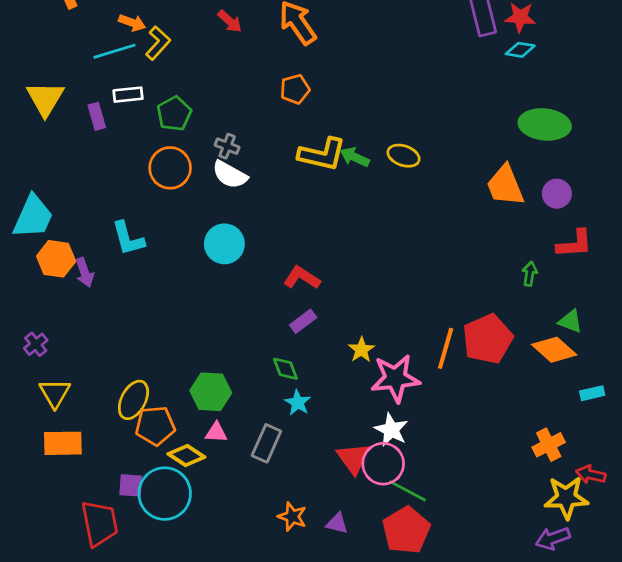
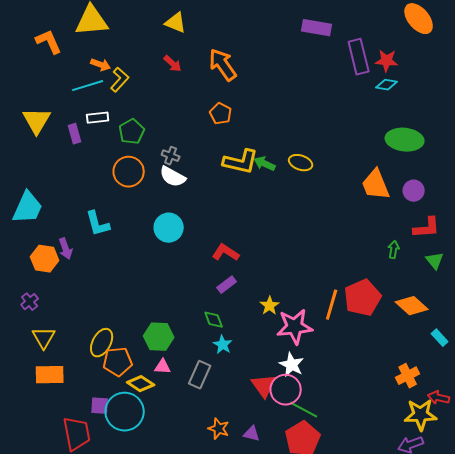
orange pentagon: (295, 89) -> (221, 114), turned -30
orange hexagon: (56, 259) -> (45, 259), moved
green triangle: (570, 321) -> (435, 261), moved, turned 30
cyan rectangle: (592, 393) -> (440, 338), turned 60

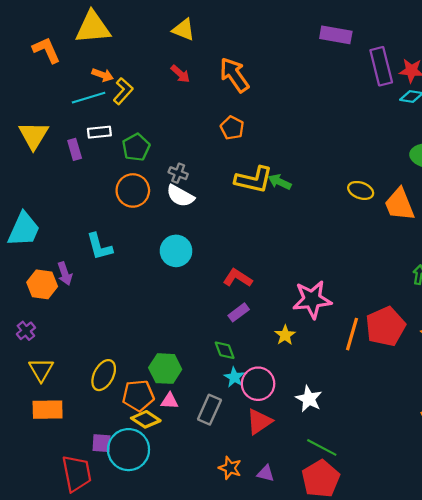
yellow ellipse: (301, 163) -> (361, 190), moved
pink star: (295, 327) -> (312, 299), moved
orange pentagon: (118, 362) -> (138, 396), moved
red triangle: (264, 386) -> (259, 421), moved, turned 32
pink circle: (286, 390) -> (258, 384), moved

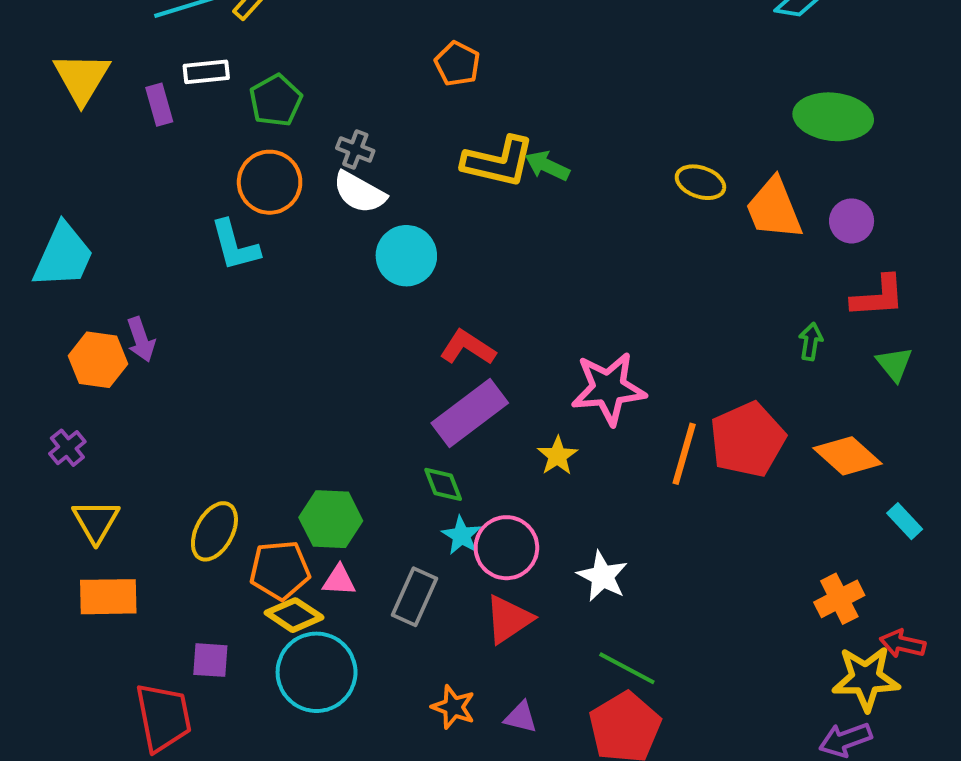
cyan L-shape: (99, 247) -> (235, 245), moved
cyan circle: (176, 251) -> (406, 256), moved
purple rectangle: (239, 312) -> (470, 413), size x1.8
cyan circle: (129, 450) -> (317, 672), moved

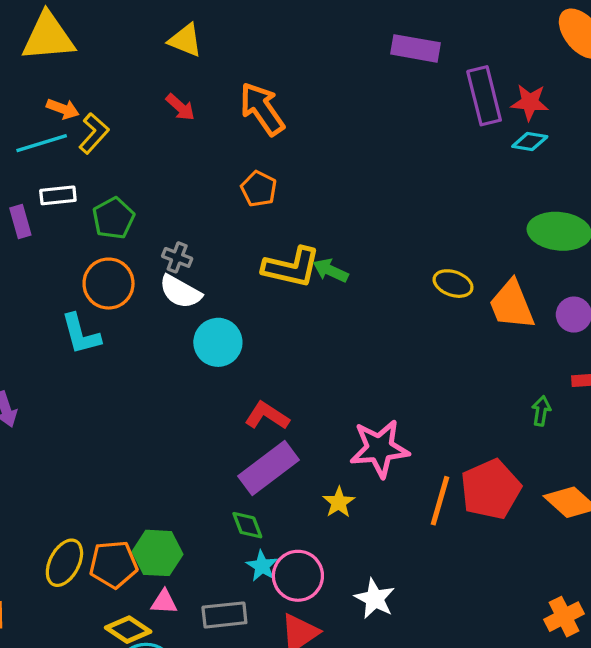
orange pentagon: (280, 570) -> (113, 564), moved
gray rectangle: (415, 597) -> (224, 615), turned 60

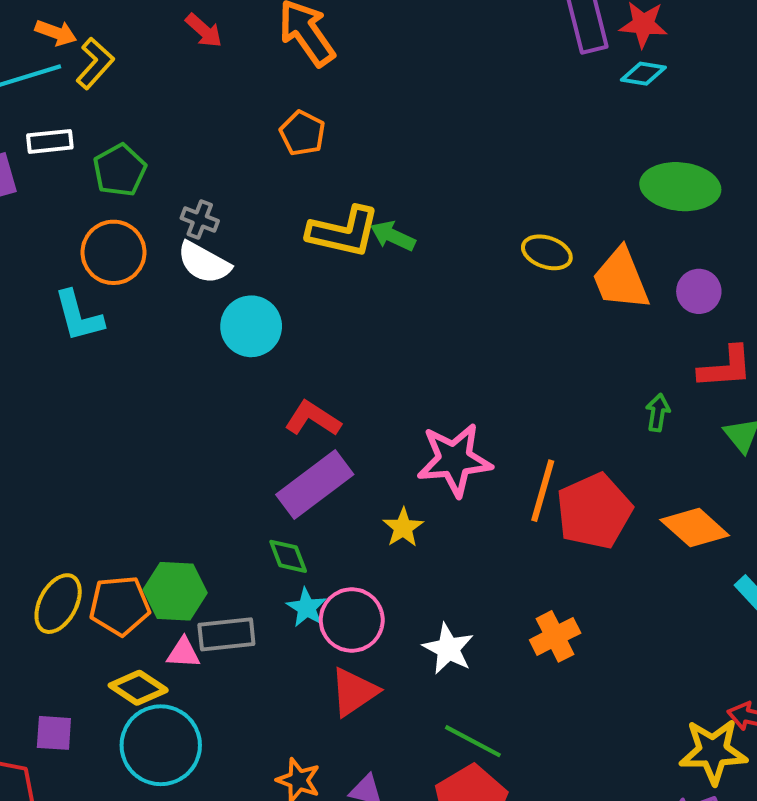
orange line: (440, 501) -> (543, 491), moved
gray rectangle: (224, 615) -> (226, 634), moved
orange cross: (564, 617) -> (555, 636), moved

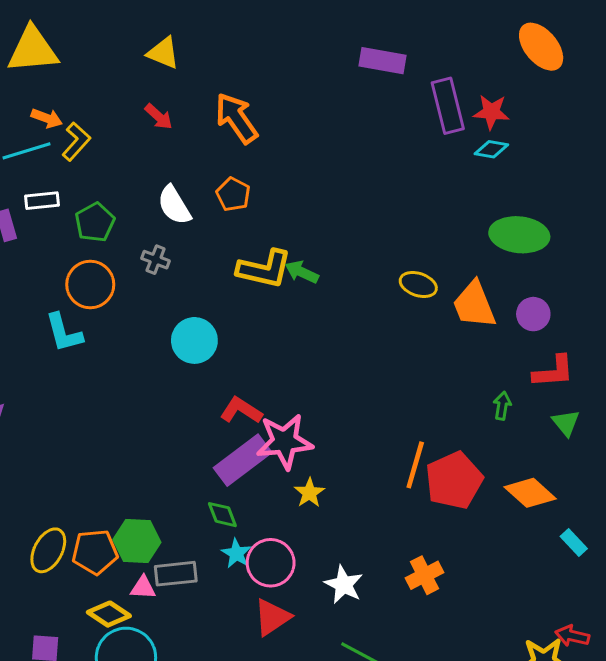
white semicircle: (204, 263) -> (174, 205), moved, turned 30
pink star: (454, 460) -> (285, 442), moved

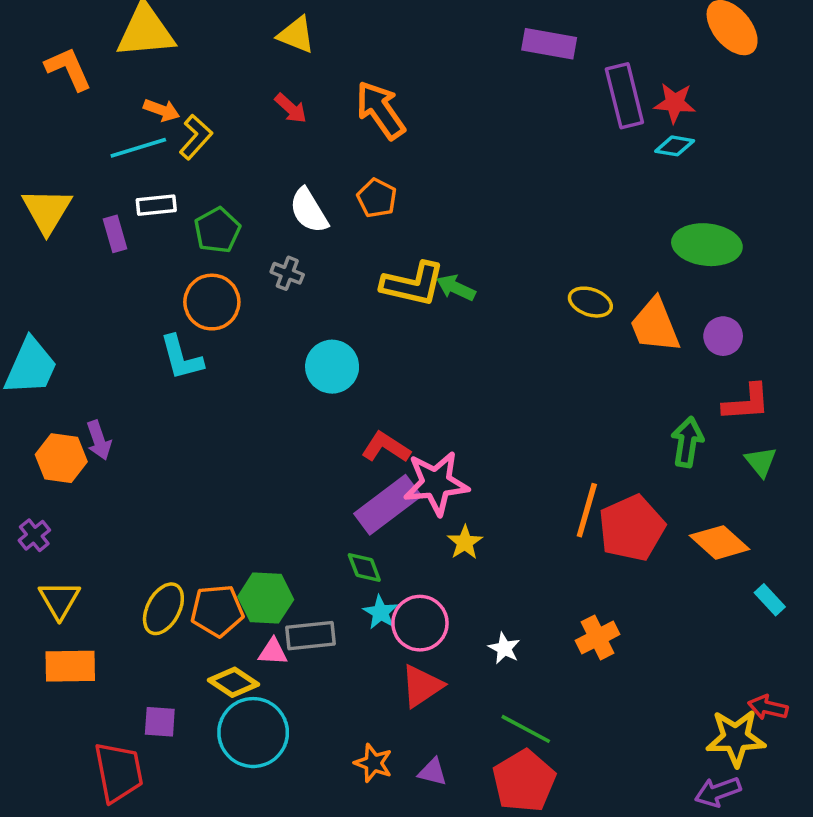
green arrow: (502, 406) -> (687, 442), size x1.5
white star: (344, 585) -> (504, 648), size x0.7

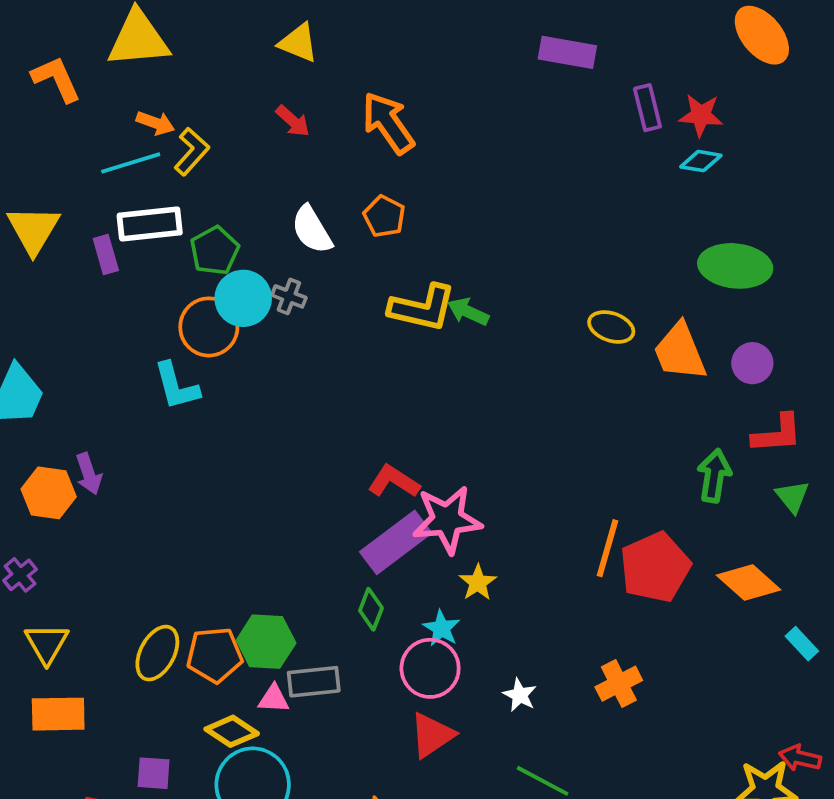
purple rectangle: (624, 96) -> (647, 108), size x0.7
white rectangle: (156, 205) -> (150, 224), size x1.5
cyan circle: (332, 367) -> (243, 298), moved
green diamond: (364, 568) -> (371, 609), turned 42
cyan star: (380, 612) -> (441, 628), moved

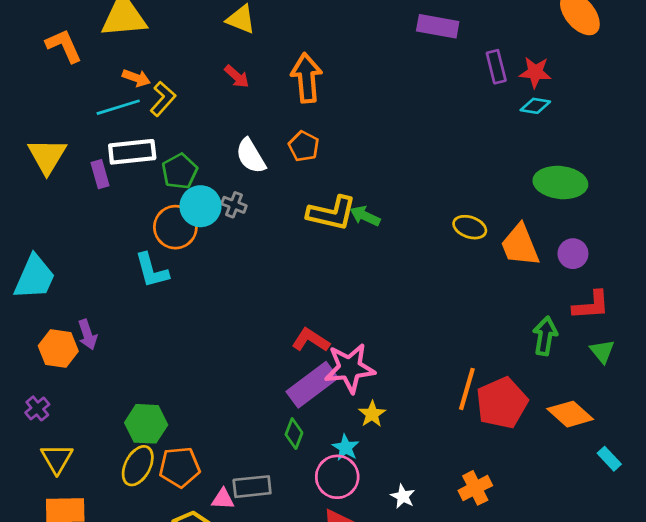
orange arrow: (388, 123) -> (307, 78), turned 30
green hexagon: (266, 642) -> (146, 424), moved

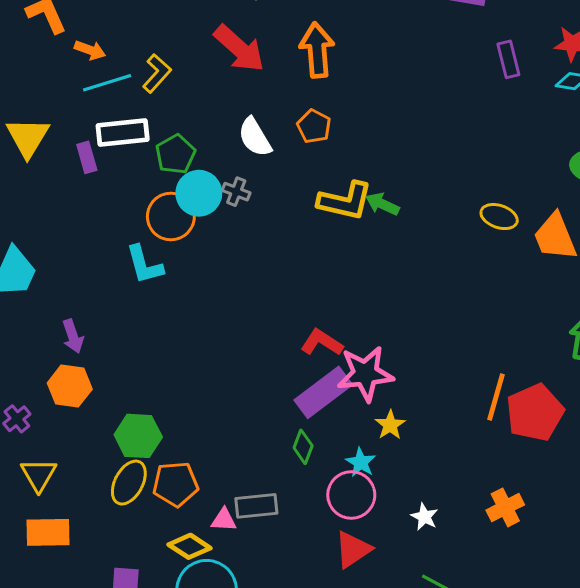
purple rectangle: (496, 67) -> (508, 59), moved
red arrow: (237, 76) -> (239, 49), size x1.8
orange arrow: (136, 78) -> (90, 50), moved
orange hexagon: (58, 348) -> (70, 386), moved

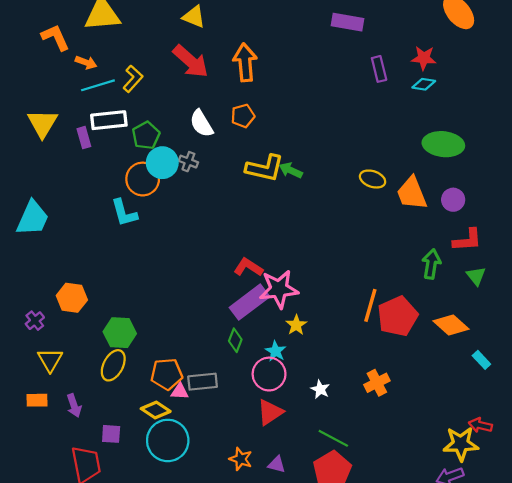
orange pentagon: (314, 126) -> (243, 116), turned 30
purple arrow: (73, 336) -> (74, 406), moved
orange pentagon: (176, 484) -> (167, 374), moved
orange rectangle: (48, 532) -> (37, 400), moved, size x0.7

